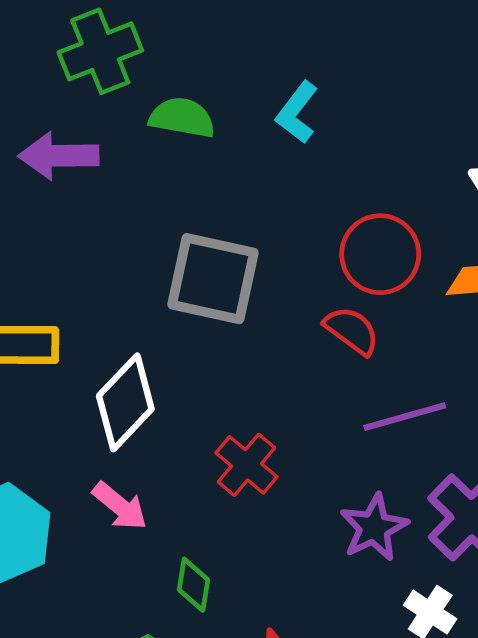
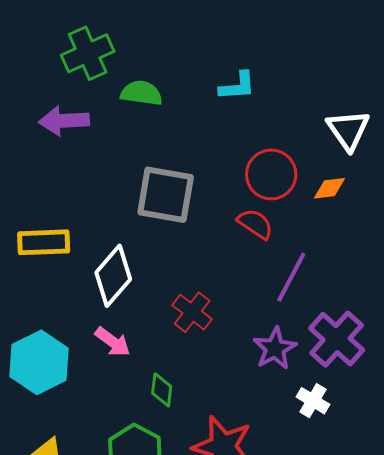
cyan L-shape: (297, 112) -> (237, 86), moved, turned -129
purple line: (405, 417) -> (291, 277), turned -44

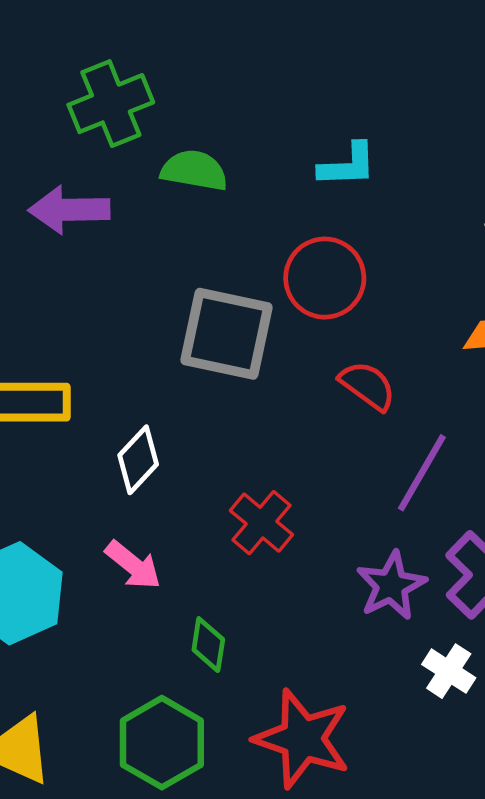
red circle: (271, 174) -> (325, 278), moved
white diamond: (113, 276) -> (138, 460), size x0.7

